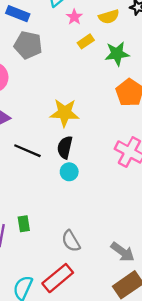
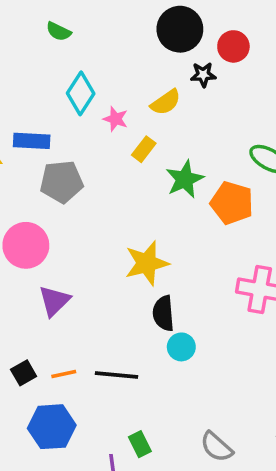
green star: (117, 54) -> (185, 179), moved
black line: (27, 151) -> (117, 375), moved

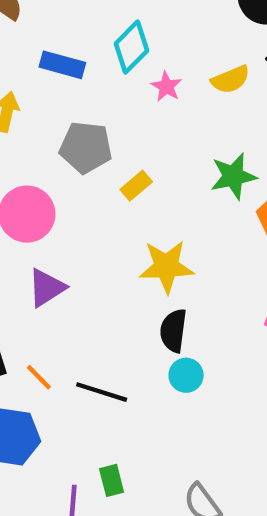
blue rectangle: (32, 141) -> (62, 65), moved
yellow rectangle: (144, 149) -> (136, 186), moved
orange line: (64, 374) -> (39, 377), turned 45

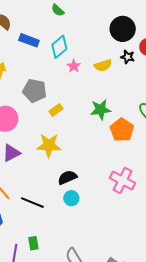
blue rectangle: (62, 65) -> (29, 40), moved
yellow star: (166, 266) -> (49, 145), moved
black semicircle: (173, 331) -> (67, 177), turned 54

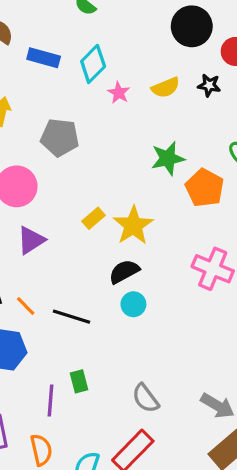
black star: (128, 57) -> (209, 85), moved
yellow rectangle: (56, 110) -> (94, 218), moved
yellow star: (49, 145) -> (133, 225), moved, turned -30

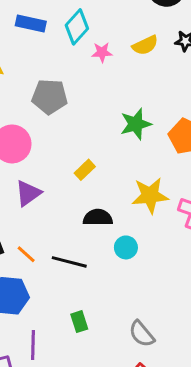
pink star: (119, 93) -> (102, 52), turned -30
green star: (168, 158) -> (136, 124), moved
yellow star: (133, 225) -> (150, 196), moved, turned 30
black semicircle: (124, 272) -> (98, 217), moved, turned 32
purple line: (51, 401) -> (33, 345), moved

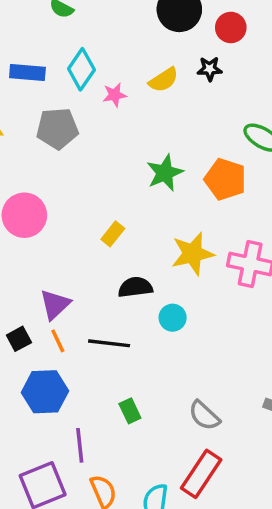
gray pentagon: (50, 97) -> (57, 128), moved
purple triangle: (28, 193) -> (55, 304), moved
orange line: (26, 254) -> (58, 341), turned 30

